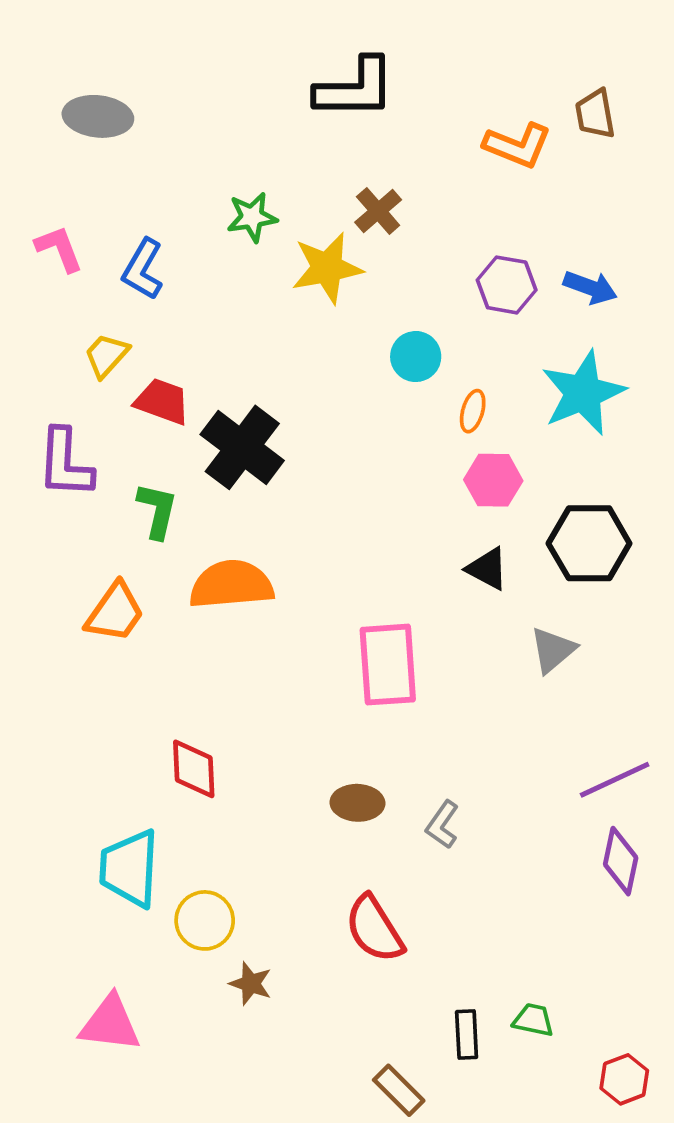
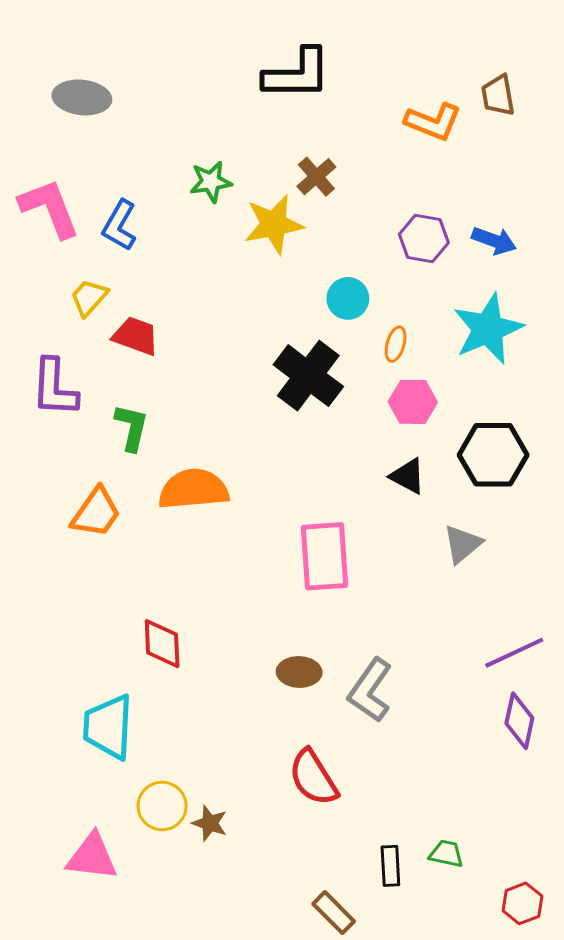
pink L-shape: (59, 249) -> (49, 208), size x1.5
black cross: (242, 447) -> (308, 376), moved
gray L-shape: (442, 825) -> (370, 690), size x1.6
yellow circle: (205, 920) -> (162, 806), moved

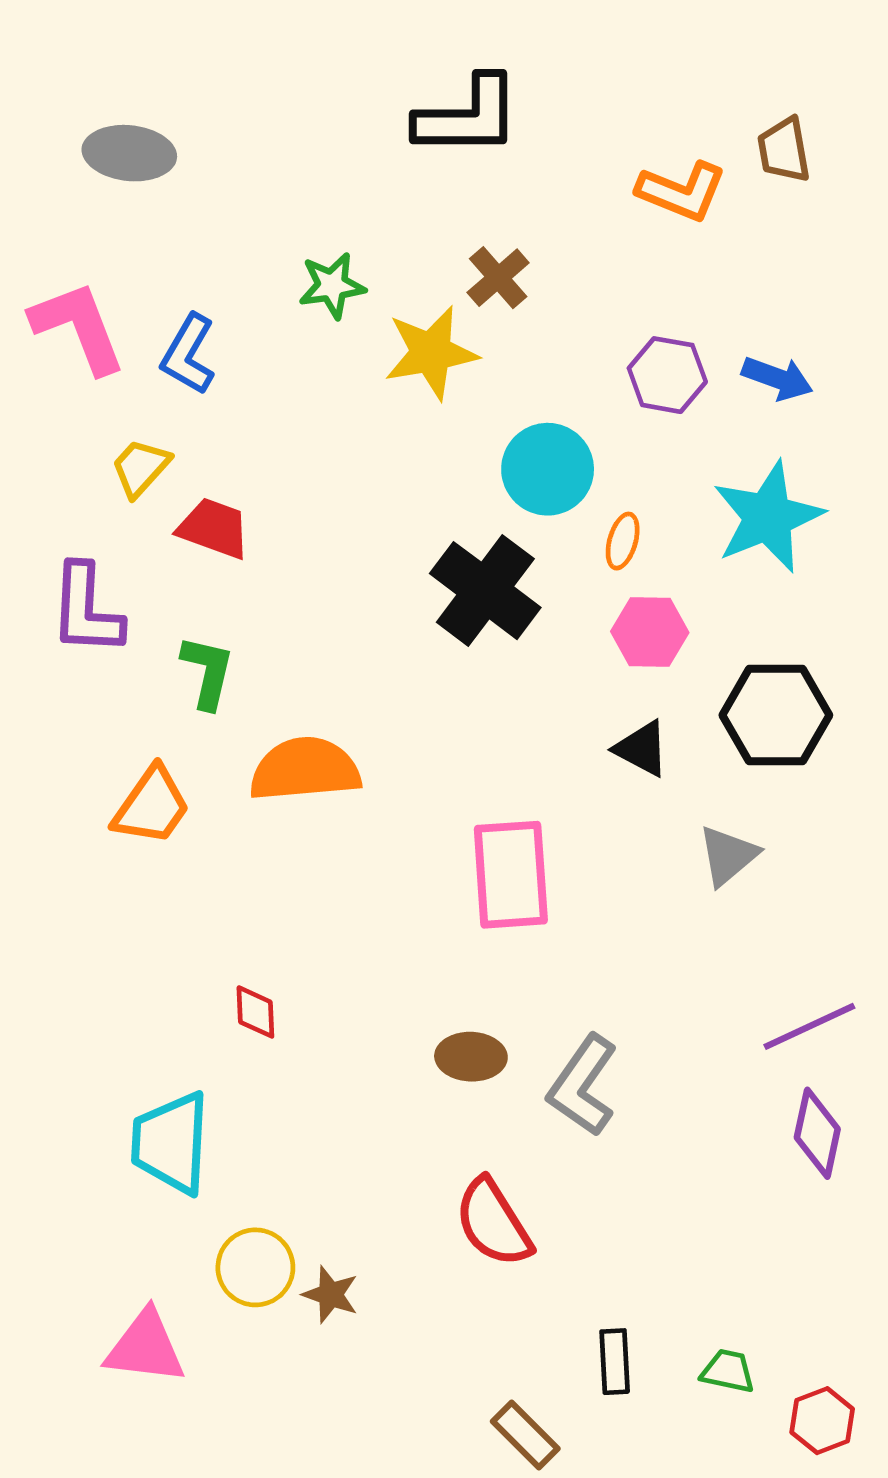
cyan circle: (348, 298) -> (548, 469), size x1.4
red diamond: (162, 644) -> (255, 1012), size x0.7
green trapezoid: (446, 854) -> (728, 1371), moved

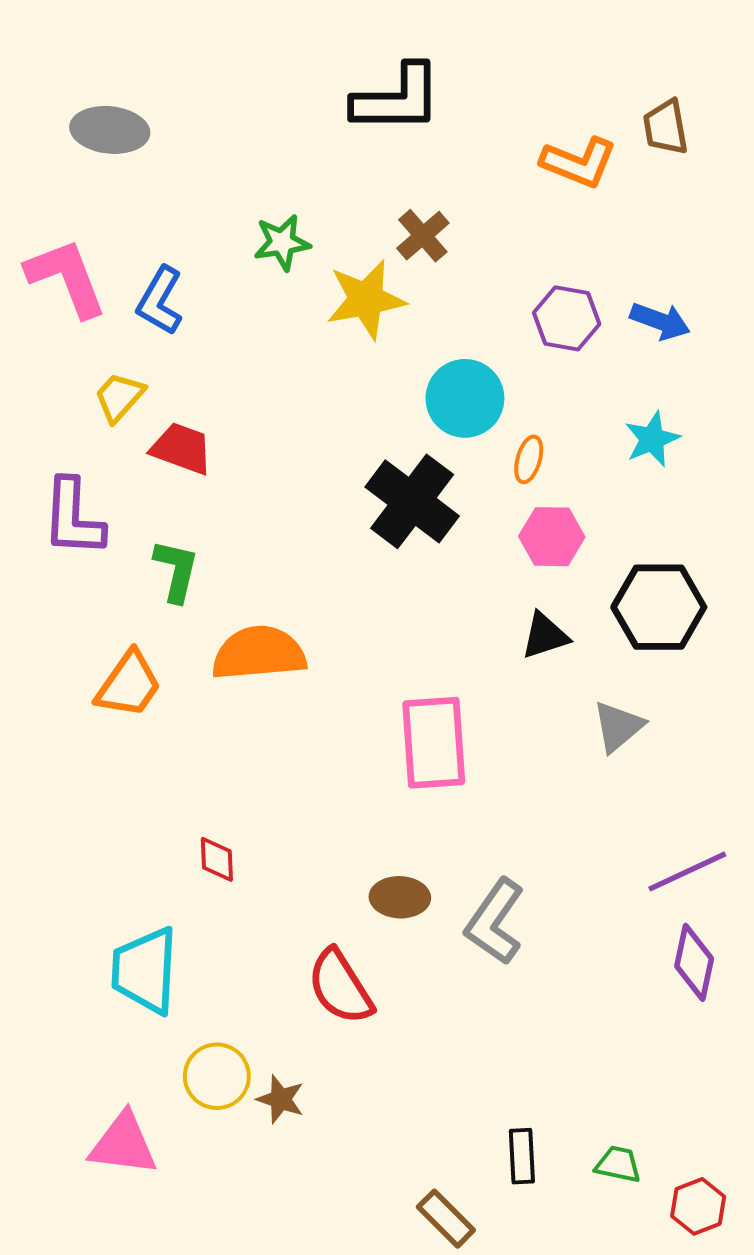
cyan star: (768, 517) -> (652, 439), size x0.6
black triangle: (642, 749) -> (545, 636), turned -46
red semicircle: (493, 1223) -> (340, 987), moved

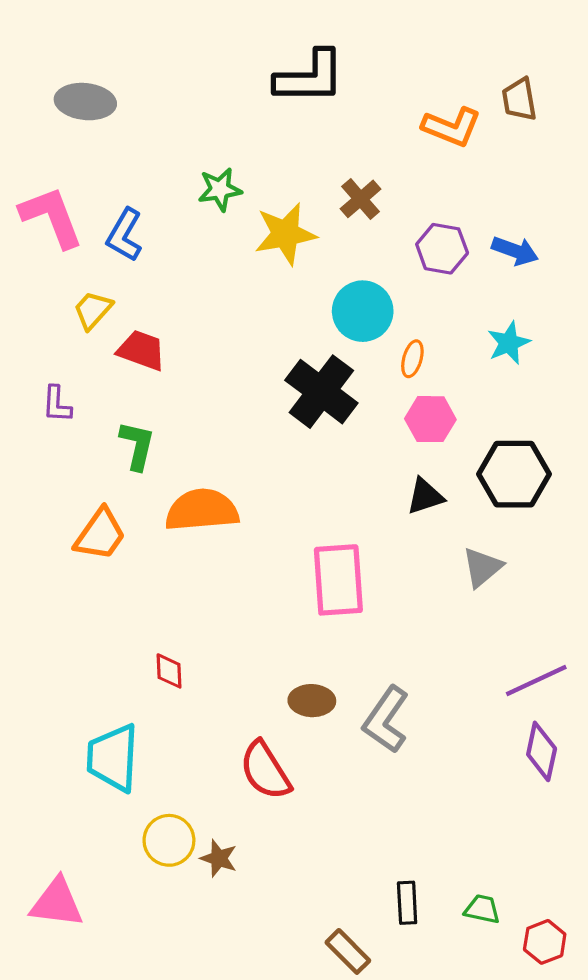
brown cross: (423, 236) -> (361, 199), moved
purple L-shape: (73, 518) -> (57, 404), size x0.6
pink triangle: (123, 1144) -> (57, 903), moved

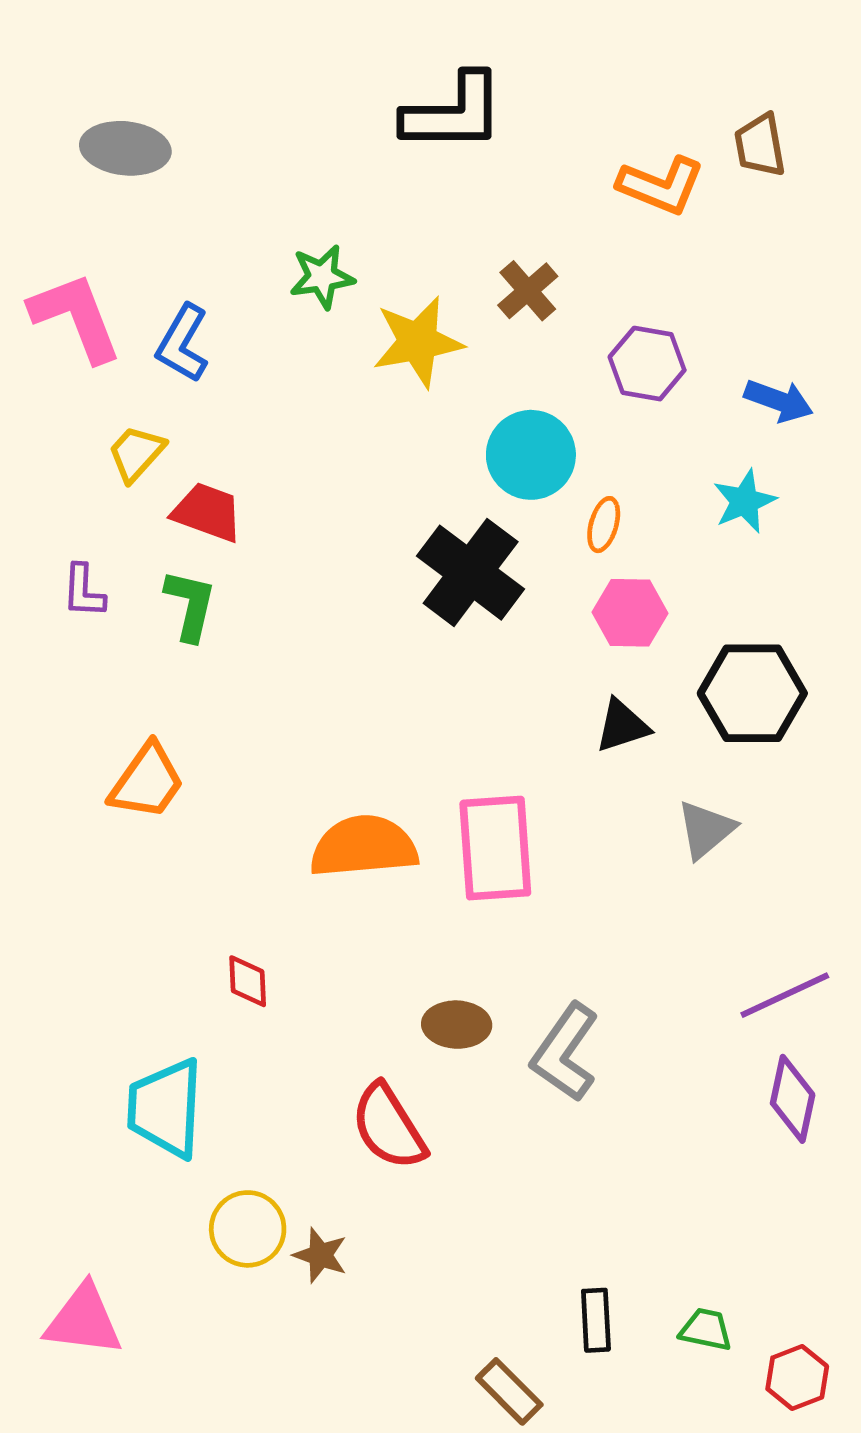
blue arrow: (515, 251) -> (779, 401), moved
green L-shape: (137, 446) -> (190, 605), moved
orange semicircle: (202, 510) -> (364, 847), moved

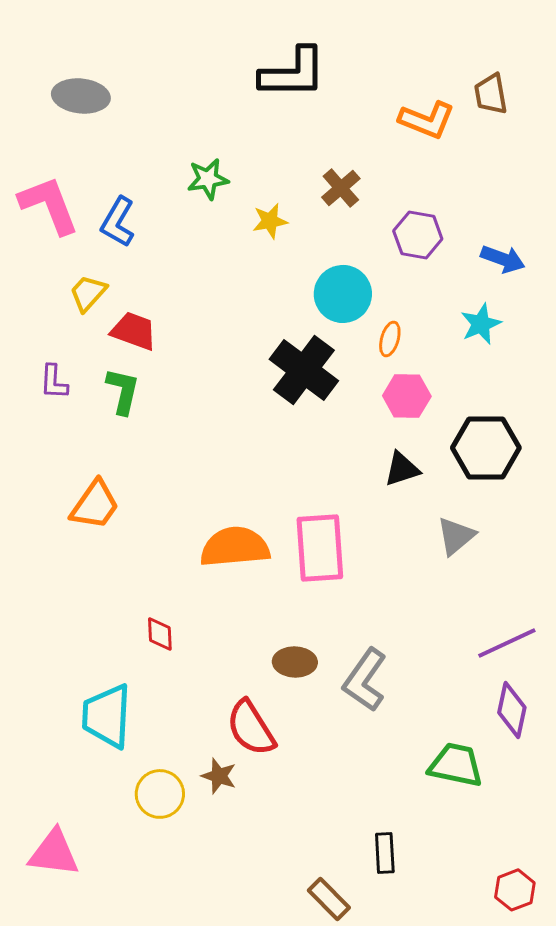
yellow star: (418, 342) -> (270, 221), size x0.6
brown star: (320, 1255) -> (219, 776), moved
green trapezoid: (706, 1330) -> (456, 765), moved, size x1.6

